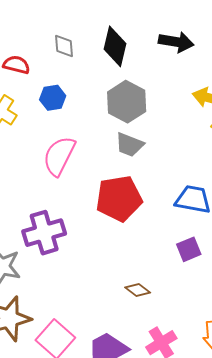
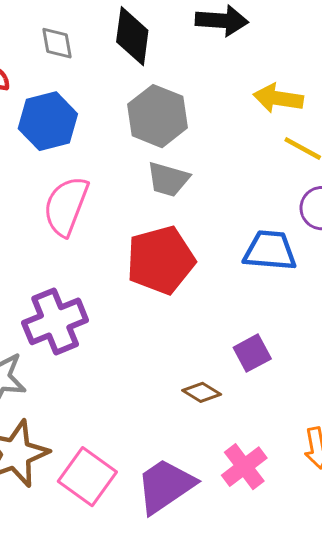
blue hexagon: (53, 98) -> (48, 121), size x1.5
purple square: (189, 249) -> (252, 353), moved

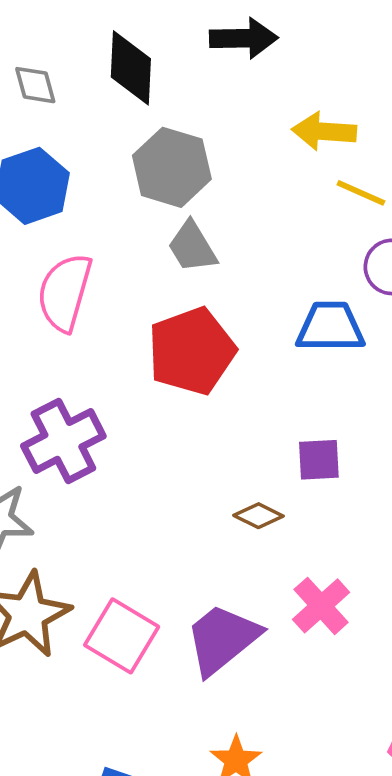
gray trapezoid: (168, 179) -> (192, 247), turned 48
purple square: (252, 353) -> (319, 460), turned 30

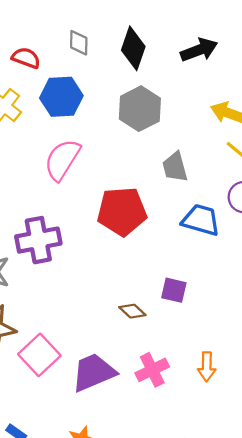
black arrow: (244, 38) -> (199, 50), turned -36
gray trapezoid: (192, 247) -> (175, 167), moved

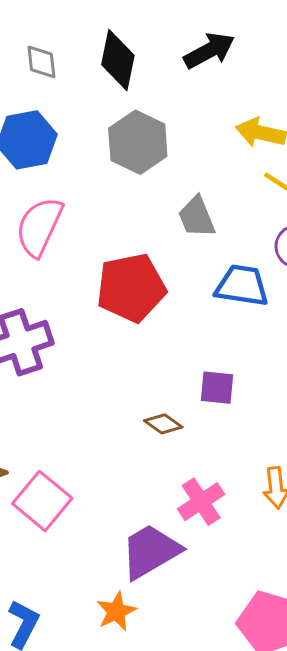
purple trapezoid: (93, 372) -> (150, 551), moved

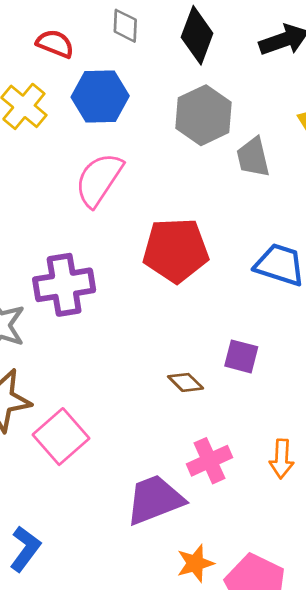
gray trapezoid: (197, 217) -> (253, 157), moved
orange star: (116, 611) -> (195, 563), moved

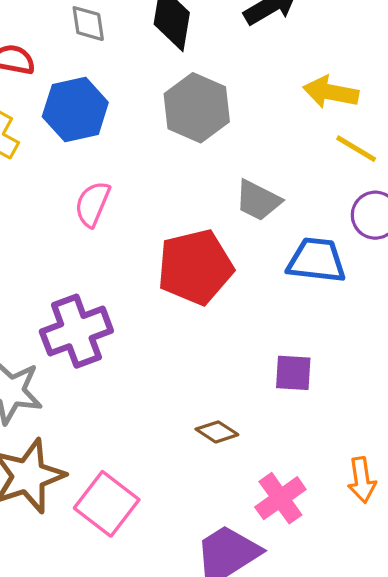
gray trapezoid: (253, 157) -> (258, 200), moved, turned -39
pink semicircle: (99, 180) -> (92, 204), size x0.7
brown diamond: (186, 382) -> (217, 432), moved

